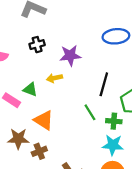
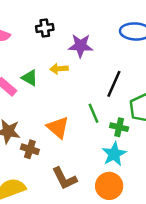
orange triangle: (44, 120) -> (58, 127), moved
cyan star: (113, 145) -> (114, 154), turned 30
brown cross: (39, 151) -> (30, 149), turned 32

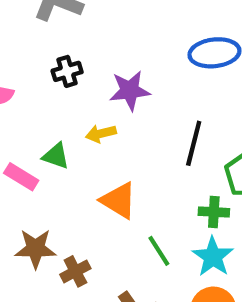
green line: (94, 113) -> (159, 251), moved
orange triangle: (58, 127) -> (119, 201), moved
brown cross: (30, 149) -> (75, 271), turned -36

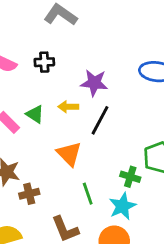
black cross: (67, 71) -> (44, 62), moved
black line: (194, 143) -> (100, 120), moved

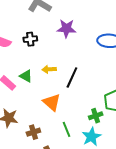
purple star: (94, 83) -> (66, 28), moved
green cross: (130, 177) -> (96, 116), turned -32
brown cross: (29, 194) -> (33, 132), moved

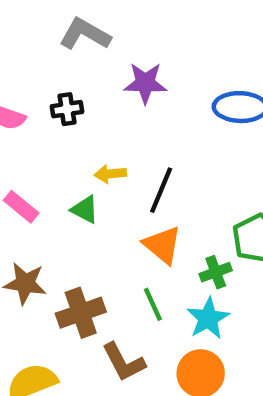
green triangle: (26, 76) -> (85, 210), moved
orange triangle: (52, 102) -> (162, 245), moved
brown cross: (33, 132) -> (81, 313), size x1.5

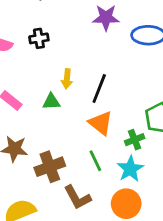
purple star: (145, 83) -> (106, 18), moved
yellow arrow: (110, 174) -> (67, 79), turned -78
green triangle: (85, 210) -> (51, 102), turned -30

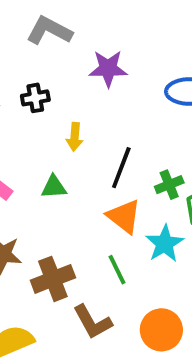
purple star: (106, 18) -> (108, 69), moved
yellow arrow: (67, 79) -> (75, 137), moved
green cross: (135, 140) -> (169, 185), moved
cyan star: (130, 169) -> (165, 244), moved

